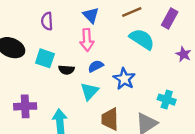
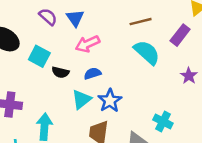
blue triangle: (91, 15) -> (75, 18), moved
purple semicircle: (47, 21) -> (48, 17), turned 126
pink arrow: (87, 40) -> (87, 44), turned 60
blue star: (124, 79) -> (110, 101), moved

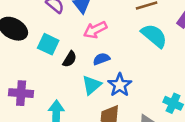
black semicircle: (60, 72) -> (70, 59), turned -70

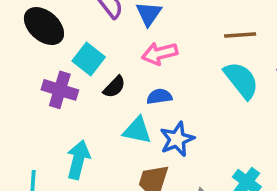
cyan triangle: (92, 85) -> (137, 130), turned 40
purple cross: (21, 93) -> (60, 90), moved

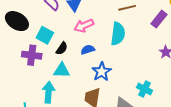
cyan semicircle: (241, 80) -> (118, 34), moved, turned 55
cyan triangle: (137, 130) -> (62, 70), moved

